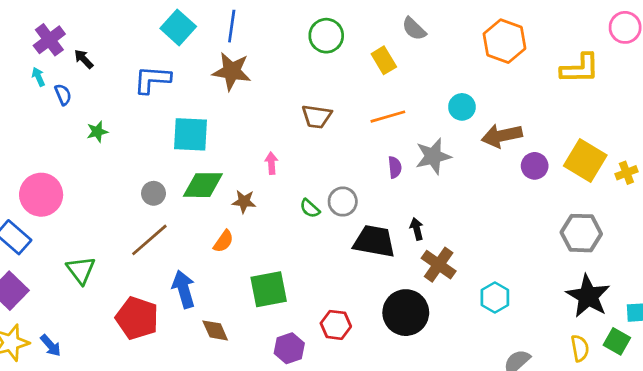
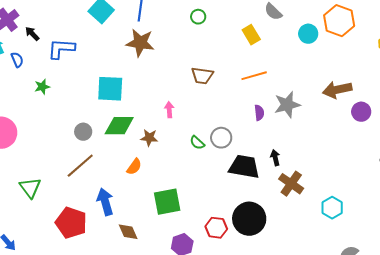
green circle: (326, 36) -> (198, 17), moved, size x0.6
blue L-shape: (152, 80) -> (61, 49), moved
cyan circle: (462, 107) -> (308, 34), moved
black circle: (406, 313) -> (249, 219), moved

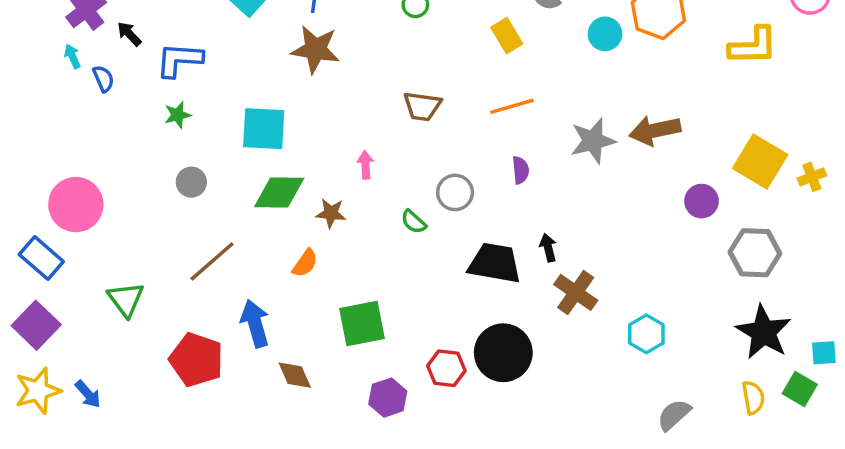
green star: (42, 87) -> (178, 115), moved
gray star: (287, 105) -> (593, 141), moved
purple circle: (361, 112) -> (701, 201), moved
gray circle: (83, 132) -> (191, 182), moved
gray circle: (221, 138) -> (455, 192), moved

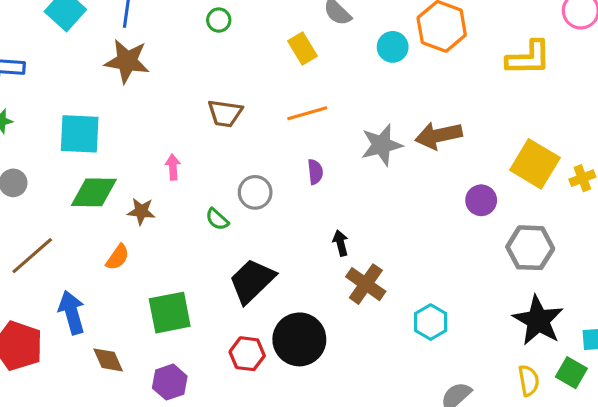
black trapezoid: (495, 263) -> (252, 281), moved, turned -54
purple hexagon: (388, 398) -> (170, 382), moved

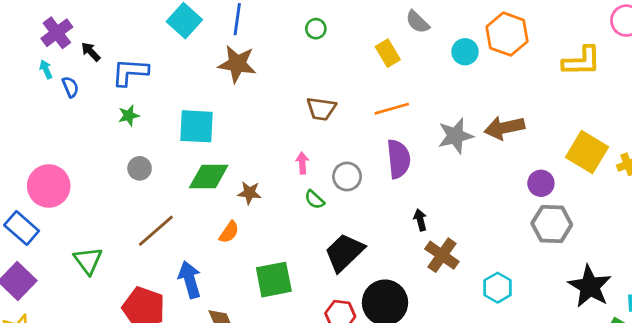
pink arrow: (173, 167) -> (302, 163), moved
purple semicircle: (315, 172) -> (399, 159), size x1.8
gray hexagon: (530, 248) -> (552, 224), moved

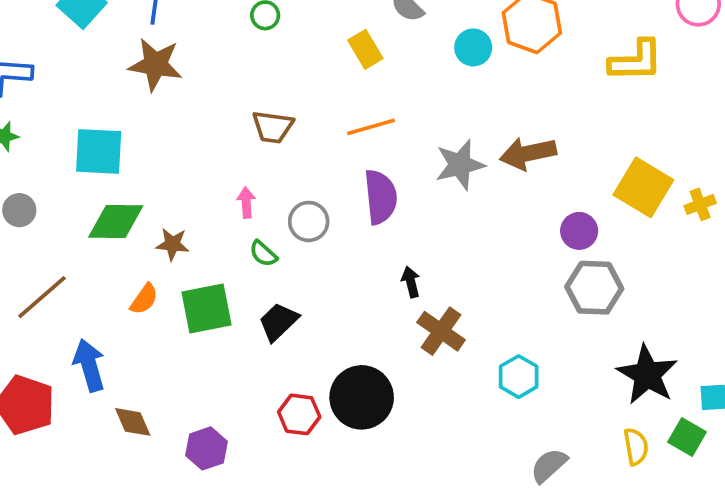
black trapezoid: (344, 252) -> (278, 322), moved, size x0.7
green square: (274, 280) -> (207, 308), moved

